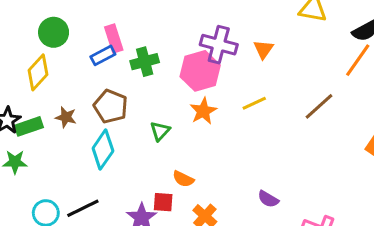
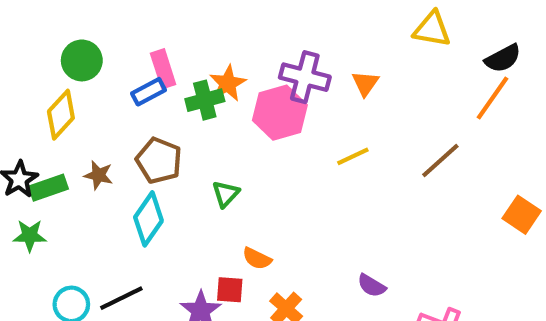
orange star: (203, 111) -> (228, 83), moved

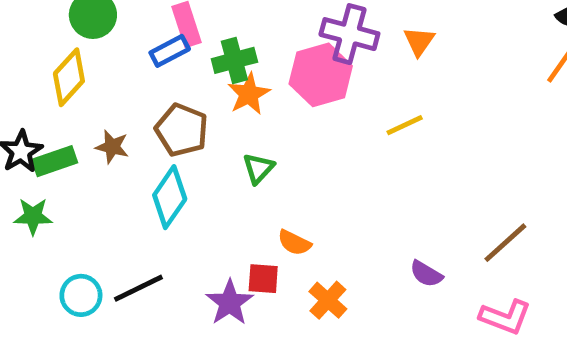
orange star: (228, 83) -> (249, 94), moved
brown line: (440, 161) -> (505, 243), moved

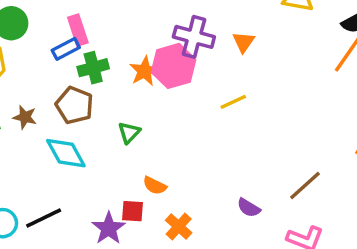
green cross: (234, 60) -> (93, 68), moved
orange star: (249, 94) -> (144, 71), moved
cyan diamond: (170, 197) -> (66, 153), turned -63

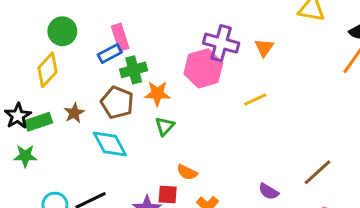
orange star: (144, 71) -> (157, 94), moved, turned 30
brown star: (25, 117) -> (74, 113), turned 30

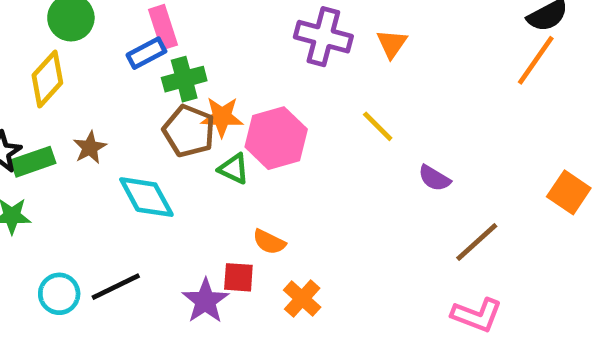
pink hexagon: (203, 68) -> (276, 138), moved
yellow line: (255, 100) -> (378, 126), turned 70
brown pentagon: (117, 102) -> (189, 131), moved
green triangle: (165, 126) -> (234, 169), turned -48
purple semicircle: (269, 192) -> (434, 178), moved

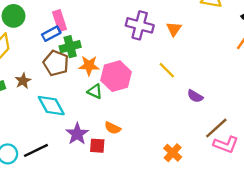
brown pentagon: (189, 131) -> (56, 63), moved
orange cross: (302, 299) -> (173, 153), moved
purple star: (205, 301) -> (77, 134), moved
pink L-shape: (477, 315) -> (226, 144), moved

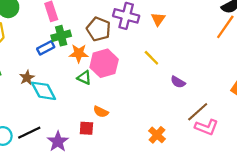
blue rectangle: (51, 34) -> (46, 48), moved
brown pentagon: (56, 63) -> (99, 29), moved
brown star: (23, 81) -> (27, 78), moved
purple star: (77, 134) -> (58, 141), moved

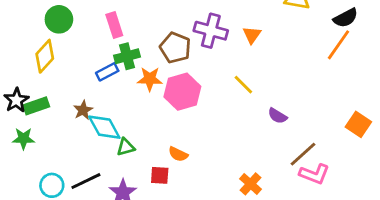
green triangle: (84, 78) -> (126, 147), moved, turned -40

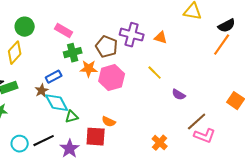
pink rectangle: (114, 25) -> (64, 31), turned -42
orange triangle: (252, 35) -> (161, 38), turned -48
blue rectangle: (107, 72) -> (54, 77), moved
red square: (160, 175) -> (96, 137), size x1.5

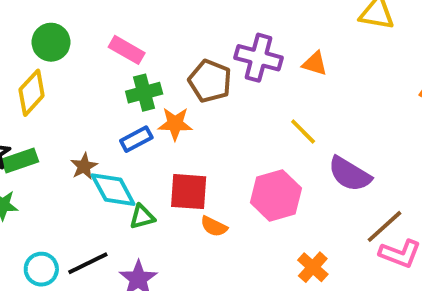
blue rectangle: (54, 77) -> (136, 139), moved
pink hexagon: (112, 78) -> (276, 195), moved
purple semicircle: (179, 95) -> (350, 174), size x1.6
red square: (96, 137) -> (189, 192), moved

